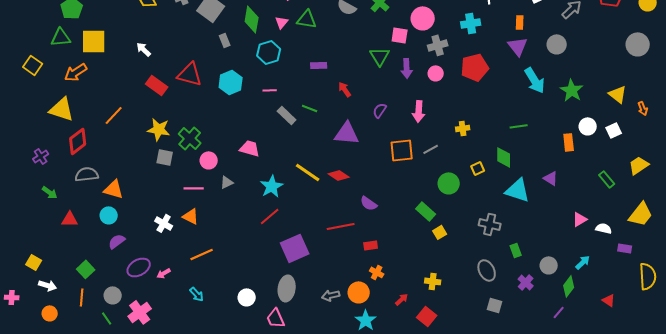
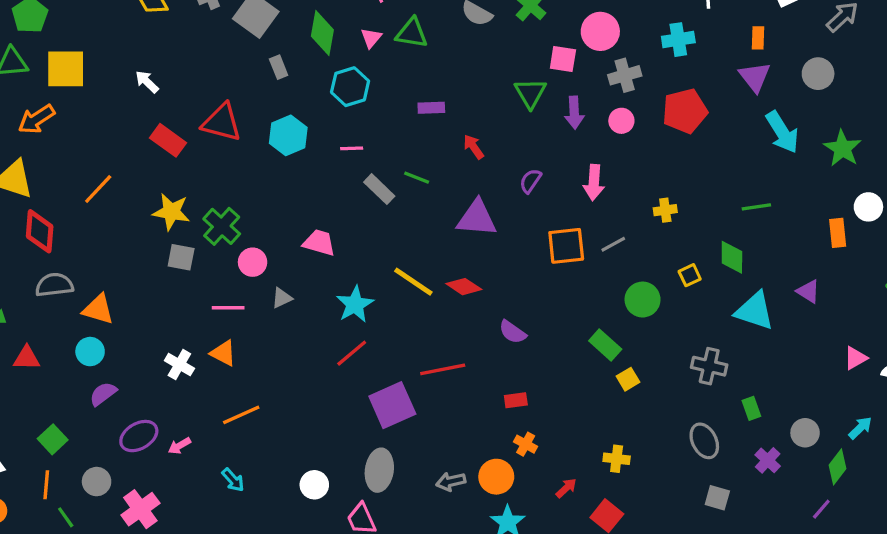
red diamond: (78, 141) -> (40, 231), turned -48
red line: (341, 226) -> (443, 369), moved
green line: (107, 318) -> (66, 517), moved

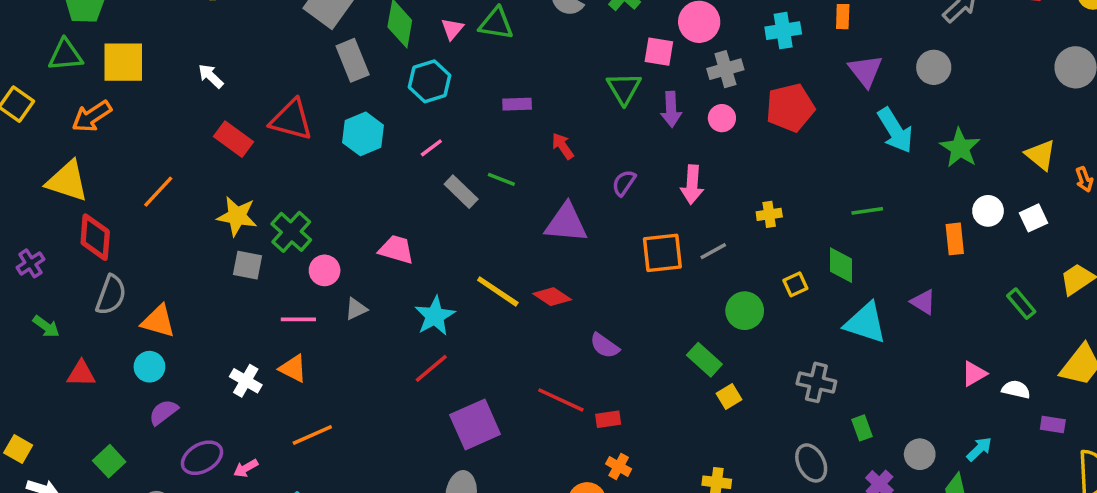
orange rectangle: (758, 38) -> (843, 17), moved
gray rectangle: (279, 67) -> (353, 60), size x1.6
pink line: (352, 148) -> (431, 148), turned -35
gray semicircle: (54, 285) -> (111, 295), turned 117
red line: (443, 369) -> (561, 400), moved, turned 36

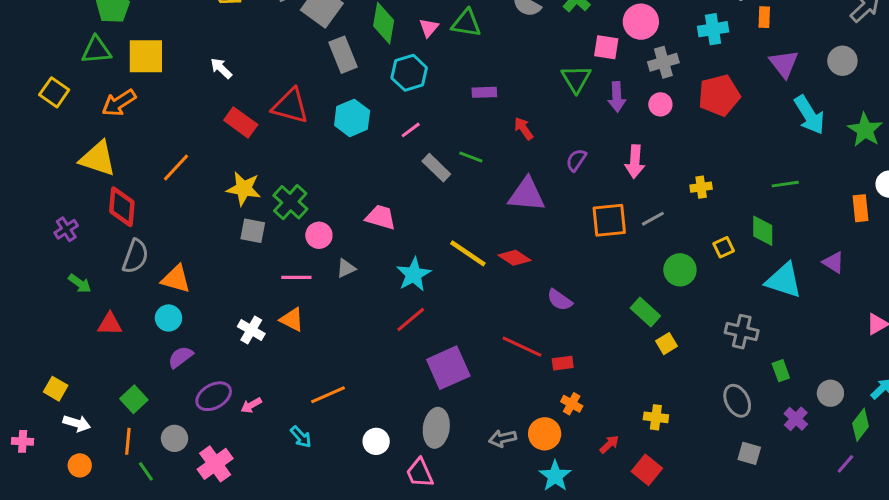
orange line: (312, 435) -> (328, 395), moved

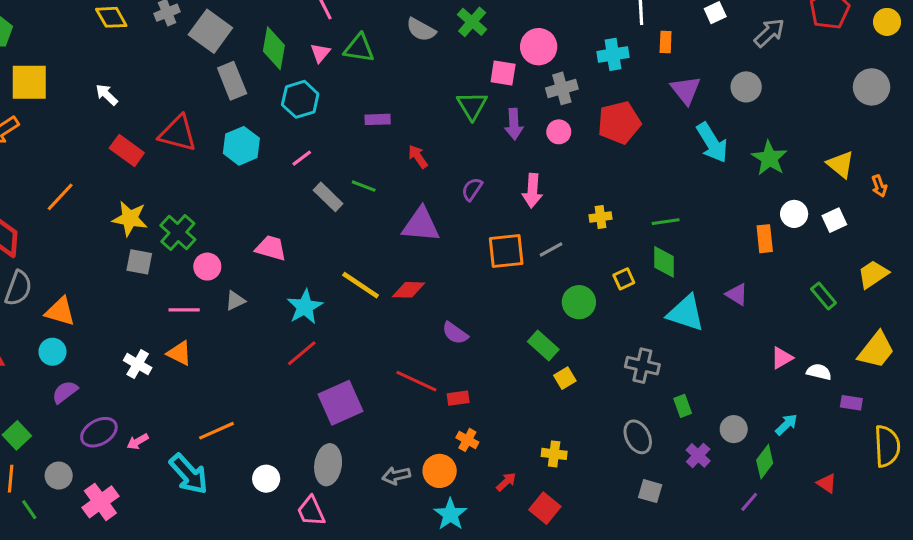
green line: (785, 184) -> (666, 222), moved
red diamond: (514, 258) -> (409, 290), turned -32
cyan arrow: (301, 437) -> (189, 474), size x1.8

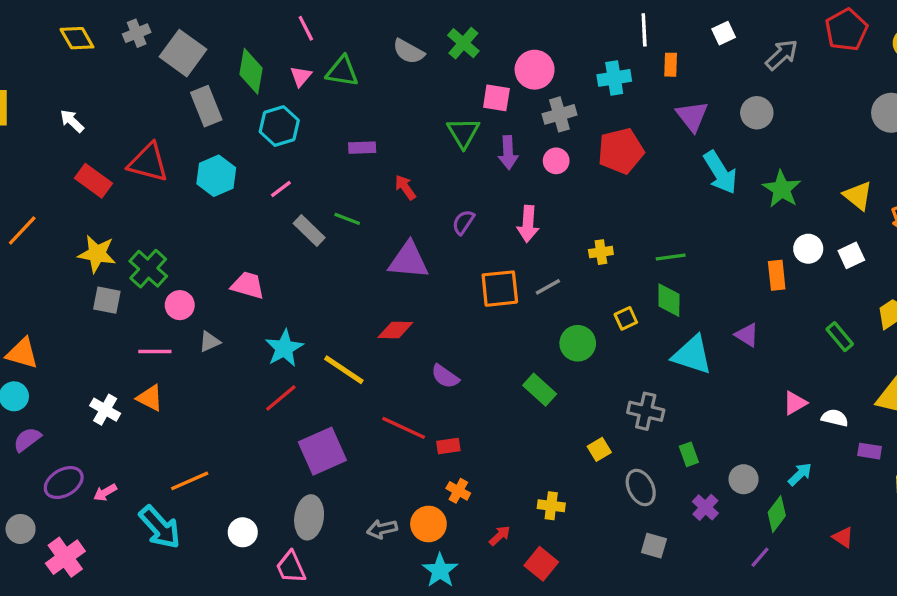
yellow line: (361, 285) -> (344, 370), moved
yellow square: (565, 378) -> (599, 449), moved

